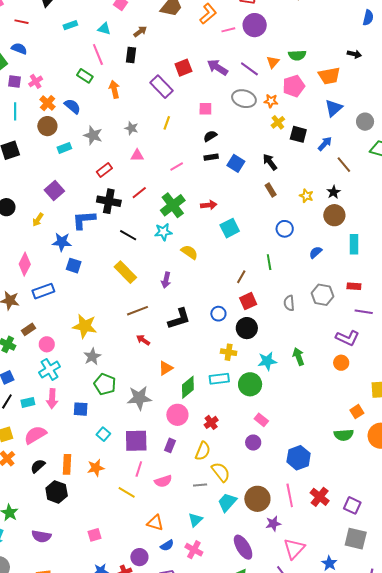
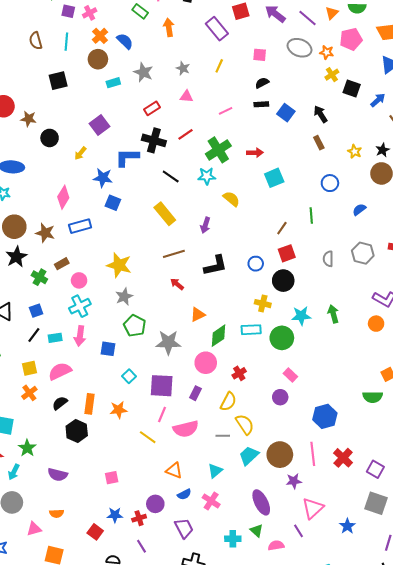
pink semicircle: (163, 481) -> (186, 429), size x1.4

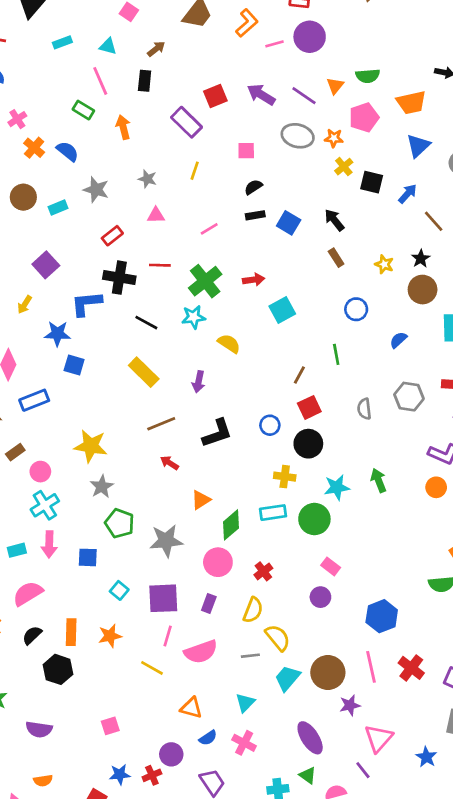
brown circle: (98, 59) -> (23, 197), moved
red line: (186, 134) -> (160, 265), turned 42

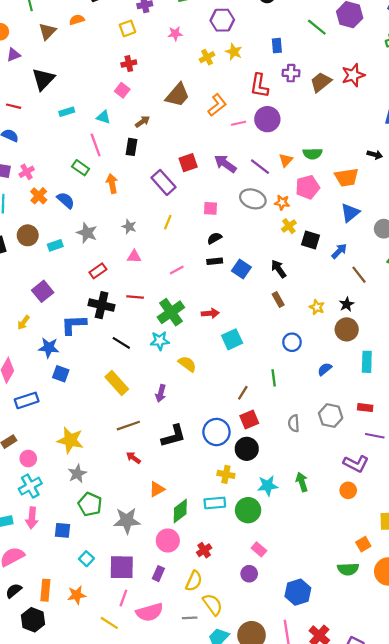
blue circle: (270, 425) -> (216, 432), size x1.6

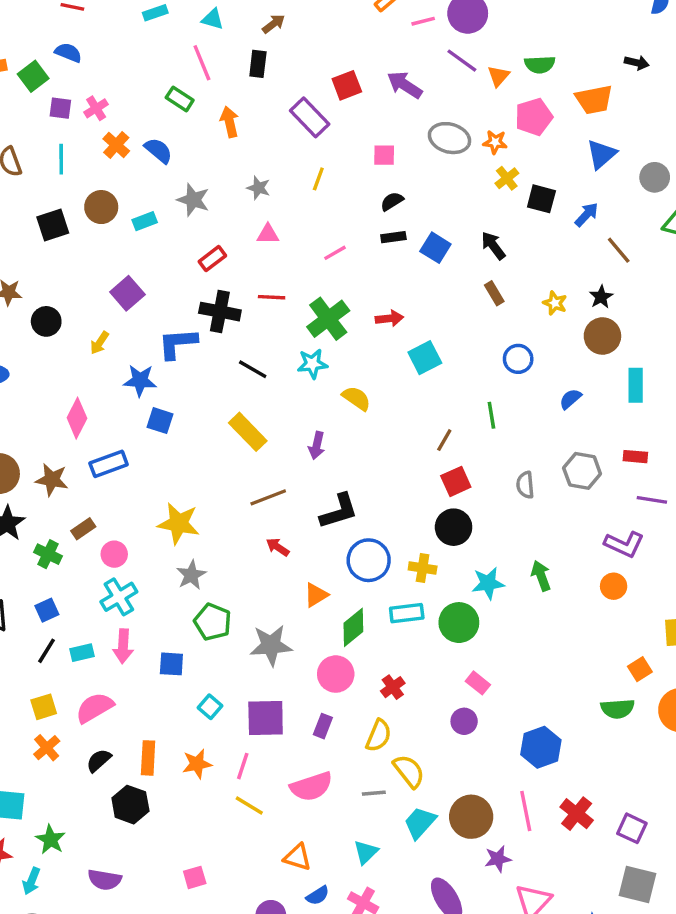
purple line: (260, 167) -> (462, 61), moved
blue circle: (216, 432) -> (369, 560), moved
pink line: (123, 598) -> (243, 766), moved

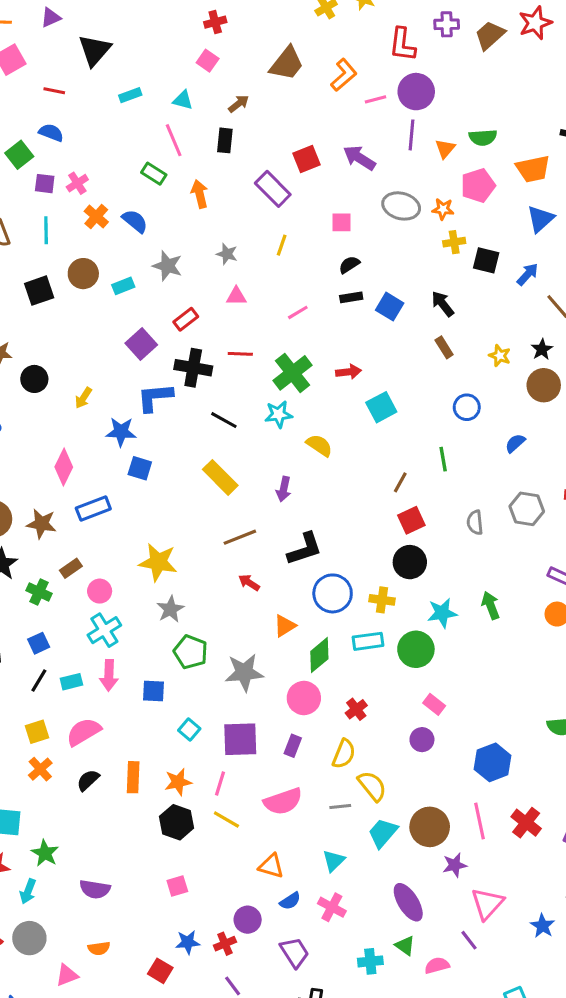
purple line: (462, 61) -> (411, 135), turned 60
yellow cross: (507, 178) -> (454, 242), turned 30
purple square: (127, 293) -> (141, 344), moved
black hexagon: (130, 805) -> (177, 822), moved

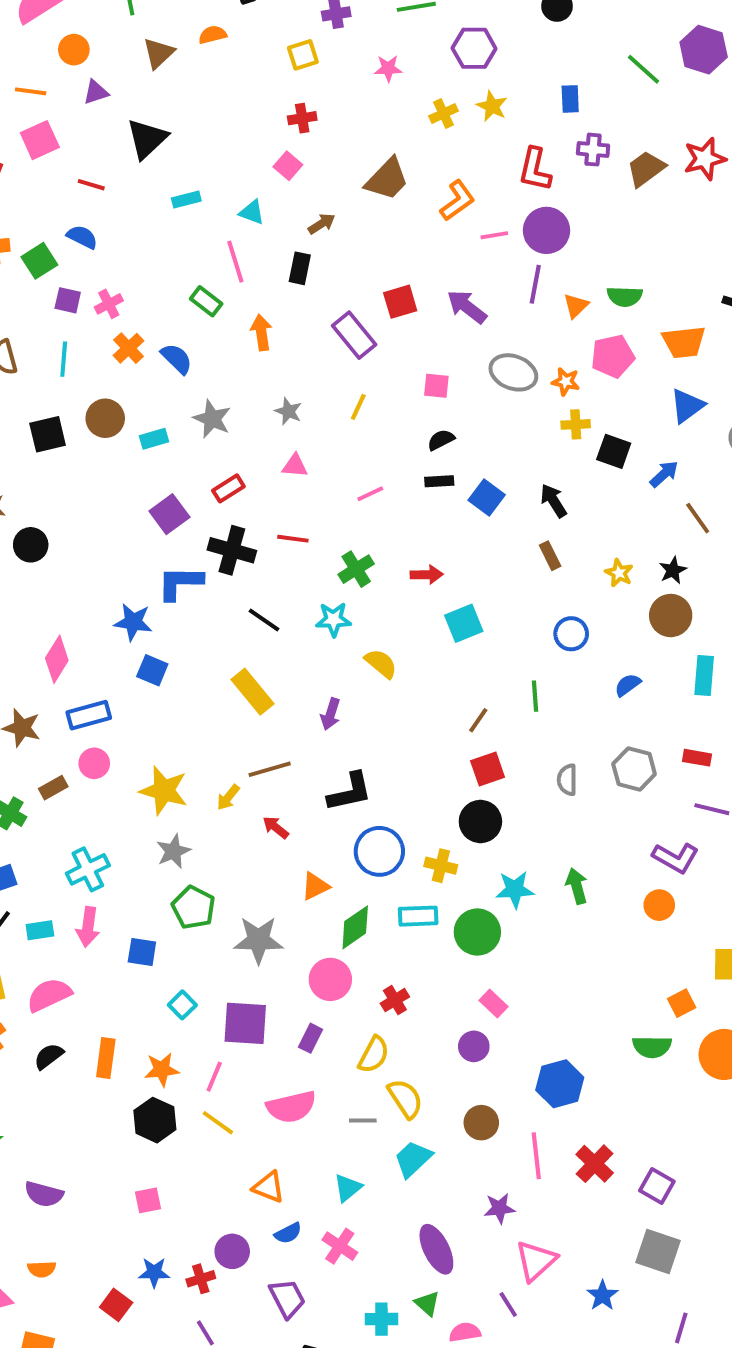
green cross: (292, 373) -> (356, 569), size x0.7
yellow arrow: (83, 398) -> (228, 797), moved
pink circle: (100, 591) -> (94, 763), moved
brown circle: (430, 827) -> (481, 1123), moved, size x0.7

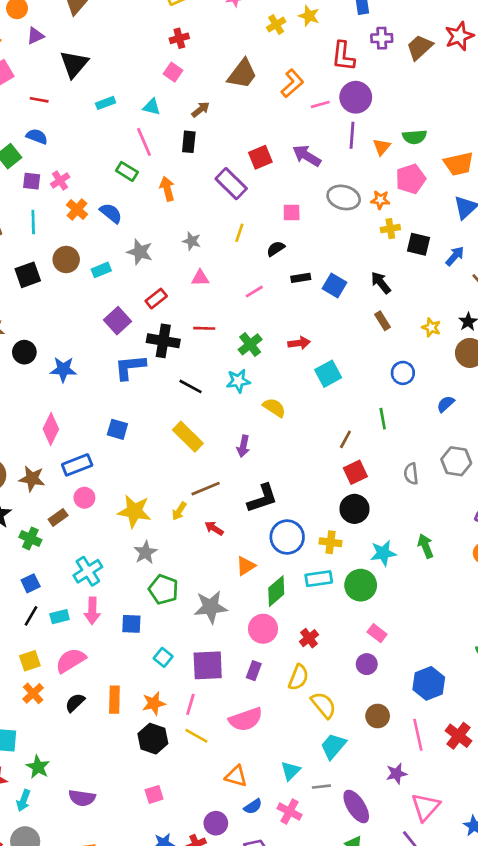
black semicircle: (441, 440) -> (276, 249), moved
blue star: (133, 622) -> (63, 369), moved
gray line: (363, 1120) -> (321, 787), moved

